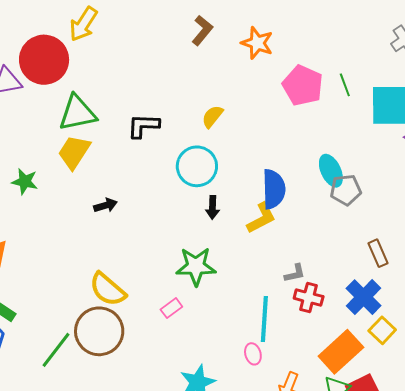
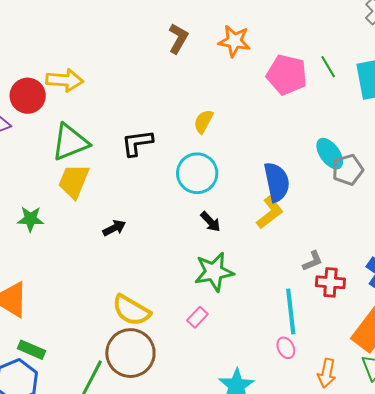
yellow arrow: (83, 24) -> (65, 80), moved, turned -108
red circle: (44, 60) -> (28, 96), size x0.7
black arrow: (212, 207) -> (210, 222), moved, turned -35

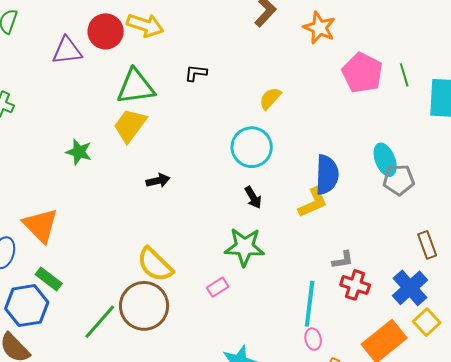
black L-shape: (137, 143) -> (196, 73), moved, size x0.7
pink ellipse: (286, 348) -> (313, 339), moved

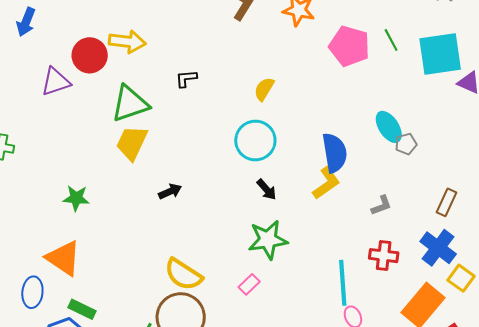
green star: (79, 152) -> (76, 198), moved
gray pentagon: (399, 180) -> (406, 144), size x0.7
brown rectangle: (427, 245) -> (447, 202), turned 56
gray L-shape: (343, 260) -> (381, 205), moved

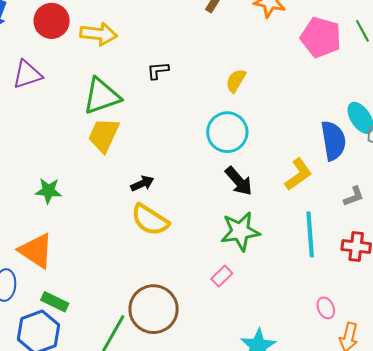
red circle: (90, 55) -> (52, 21), moved
blue semicircle: (335, 153) -> (333, 141), moved
black arrow: (267, 189) -> (239, 181), size x1.4
yellow semicircle: (183, 274) -> (150, 220), moved
cyan line: (343, 283) -> (310, 234), moved

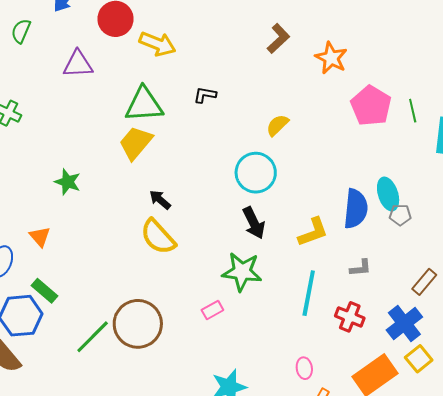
black arrow: (142, 184) -> (160, 200), turned -130
orange triangle: (36, 251) -> (40, 237), size x0.6

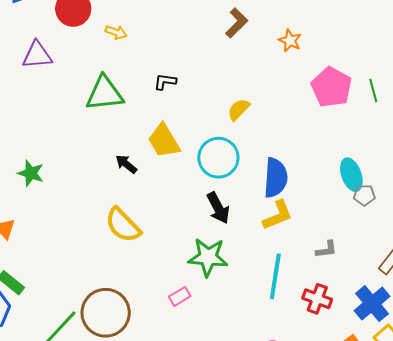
yellow arrow: (157, 44) -> (116, 32), size x0.6
orange star: (331, 58) -> (290, 41), size x0.7
yellow trapezoid: (136, 143) -> (164, 141), moved, turned -69
black arrow: (160, 200) -> (126, 164), moved
blue semicircle: (356, 209) -> (276, 178), moved

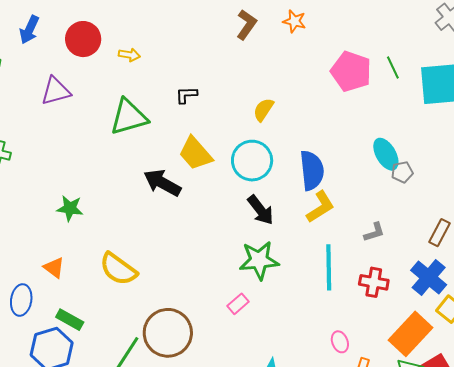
orange star: (290, 41) -> (294, 21), moved
black arrow: (126, 164) -> (162, 183), size x1.6
yellow semicircle: (123, 225) -> (118, 269), moved

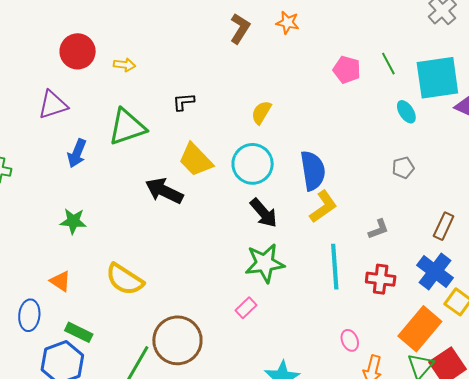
blue arrow: (29, 30) -> (77, 153), moved
pink pentagon: (351, 71) -> (347, 70), size x0.7
cyan ellipse: (386, 154) -> (406, 112), moved, size x0.7

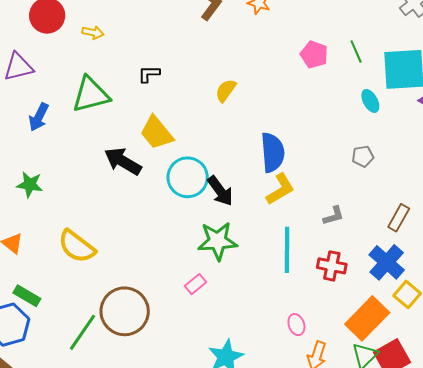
cyan circle: (253, 164) -> (188, 177), moved

